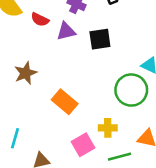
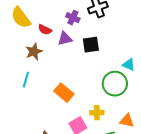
brown star: (26, 73) -> (34, 52), moved
cyan line: (15, 138) -> (26, 80), moved

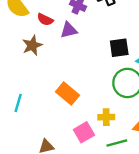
black square: (91, 45) -> (119, 48), moved
cyan line: (26, 80) -> (18, 103), moved

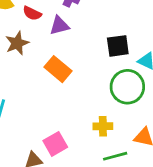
orange rectangle: (67, 94) -> (58, 69), moved
pink square: (84, 132) -> (55, 144), moved

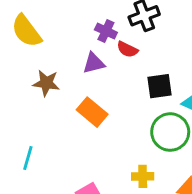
red semicircle: (32, 13) -> (127, 49), moved
brown star: (17, 43) -> (46, 83), turned 30

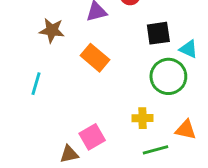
cyan line: (28, 158) -> (36, 84), moved

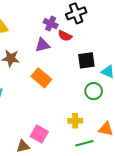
green circle: (168, 76) -> (94, 91), size x0.7
pink square: (92, 137) -> (39, 134), turned -30

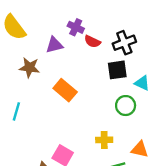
black cross: (76, 13) -> (124, 43), moved
purple triangle: (42, 45) -> (54, 45), moved

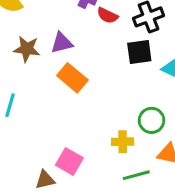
purple triangle: (54, 45) -> (62, 43), moved
green circle: (126, 106) -> (152, 120), moved

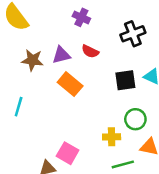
red semicircle: (107, 15) -> (90, 51), moved
black square: (139, 52) -> (125, 80), moved

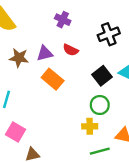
black square: (125, 80) -> (102, 76), turned -30
green circle: (135, 119) -> (100, 105), moved
pink square: (68, 153) -> (16, 132), moved

